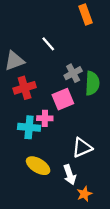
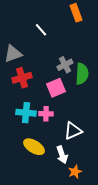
white line: (48, 44) -> (41, 30), moved
pink cross: (45, 118) -> (46, 114), moved

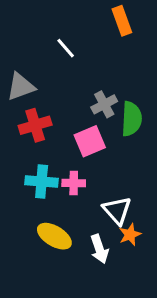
white triangle: (73, 131) -> (117, 210), turned -48
orange star: (75, 172) -> (130, 235), moved

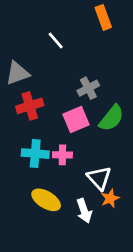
green semicircle: (132, 119) -> (111, 118), moved, turned 36

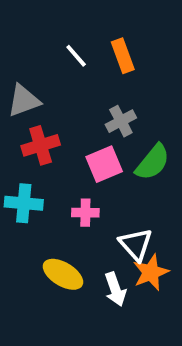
orange rectangle: (103, 17) -> (123, 56), moved
cyan cross: (35, 154) -> (24, 203), moved
orange star: (110, 198) -> (151, 272), size x1.4

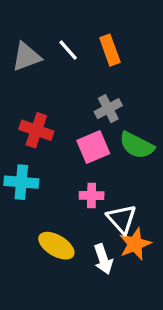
gray triangle: (24, 101) -> (26, 57), moved
red cross: (41, 145) -> (36, 130), turned 36
green semicircle: (153, 162) -> (137, 145), turned 78
pink cross: (85, 213) -> (92, 195), moved

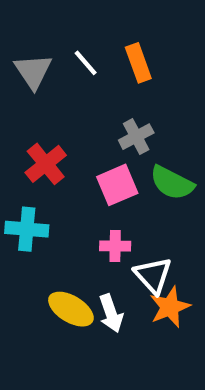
gray triangle: (26, 57) -> (33, 71), turned -44
red cross: (36, 130) -> (46, 164), turned 32
white arrow: (103, 259) -> (111, 313), moved

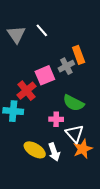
orange rectangle: (138, 63) -> (79, 55), moved
red cross: (46, 164) -> (26, 91), moved
green semicircle: (172, 183) -> (74, 103), moved
pink square: (117, 185) -> (45, 75), moved

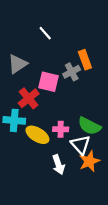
gray triangle: (16, 34) -> (18, 64), moved, turned 30
pink square: (45, 75) -> (48, 82), turned 36
green semicircle: (74, 103) -> (89, 126), moved
yellow ellipse: (35, 150) -> (37, 135), moved

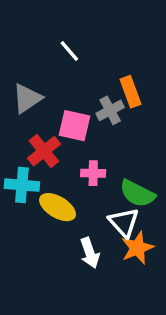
pink cross: (61, 129) -> (93, 173), moved

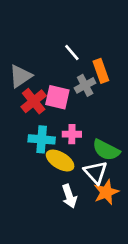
white line: (69, 51) -> (72, 52), moved
red cross: (44, 151) -> (34, 101), moved
cyan cross: (22, 185) -> (42, 139), moved
yellow ellipse: (58, 207) -> (60, 161), moved

